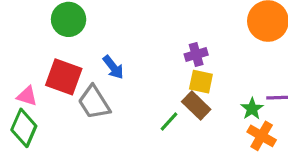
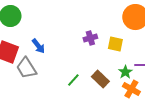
yellow square: (201, 82) -> (115, 44), moved
brown rectangle: (196, 106) -> (100, 79), moved

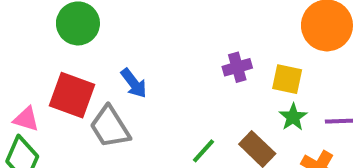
green star: (125, 72) -> (293, 117), moved

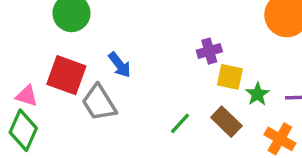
yellow square: (287, 79) -> (230, 77), moved

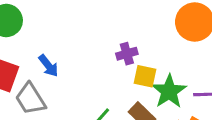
green star: (257, 94) -> (169, 91), size x1.6

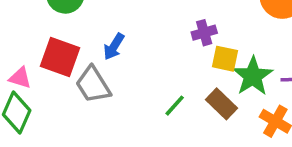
blue arrow: (48, 66) -> (114, 47), turned 70

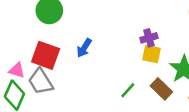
yellow square: (225, 59) -> (151, 54), moved
gray trapezoid: (93, 85) -> (41, 81), moved

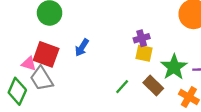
pink triangle: (17, 70) -> (29, 64), moved

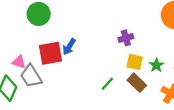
yellow square: (144, 53) -> (135, 62), moved
red square: (46, 54) -> (51, 53), moved, turned -30
green star: (174, 67) -> (156, 65), size x0.6

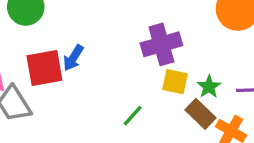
purple cross: (126, 38) -> (161, 44), size x1.6
brown rectangle: (137, 83) -> (200, 114), moved

